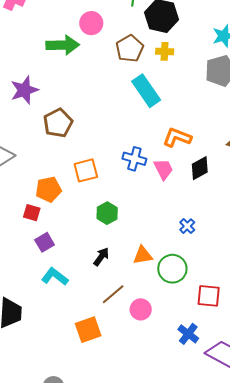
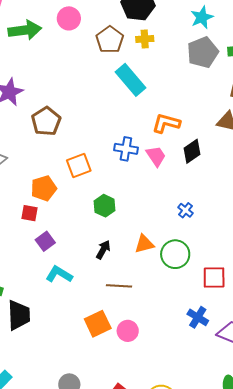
green arrow: (63, 45) -> (25, 30), moved
brown line: (113, 294) -> (119, 286), turned 50
pink circle: (141, 309) -> (128, 331), moved

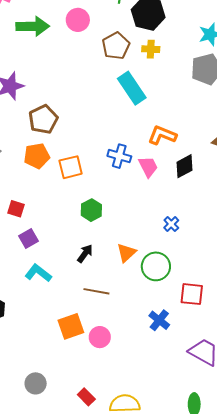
orange pentagon: (44, 188) -> (37, 156), moved
orange triangle: (144, 244) -> (126, 253), turned -35
blue cross: (198, 317) -> (159, 320), moved

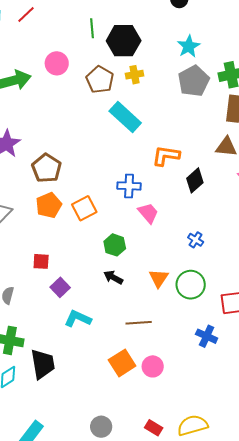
pink trapezoid: (148, 167) -> (148, 213), moved
black arrow: (85, 254) -> (113, 277), moved, turned -84

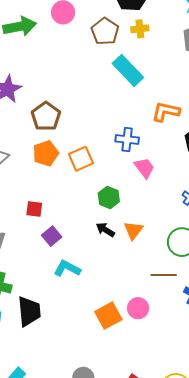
orange triangle: (159, 278) -> (133, 230), moved
brown line: (139, 323) -> (164, 275), moved
pink circle: (153, 366) -> (138, 308), moved

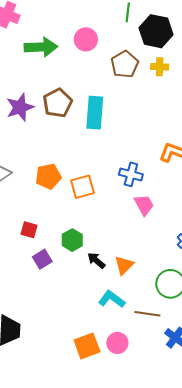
cyan rectangle: (128, 70) -> (95, 113), moved, turned 40
brown pentagon: (46, 116) -> (58, 103), moved
green hexagon: (109, 197) -> (72, 240), moved
cyan L-shape: (67, 268) -> (112, 299), moved

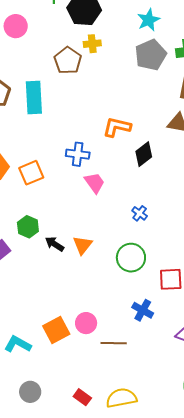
brown pentagon: (125, 64) -> (68, 60), moved
cyan L-shape: (112, 299) -> (18, 344), moved
brown line: (147, 314) -> (114, 343), moved

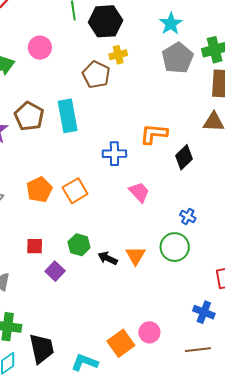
blue cross: (78, 154) -> (114, 154), moved
green circle: (131, 258) -> (175, 247), moved
brown line: (114, 343) -> (198, 350), moved

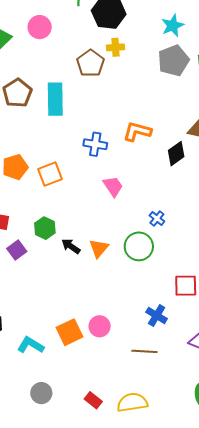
black diamond: (184, 157) -> (176, 154), moved

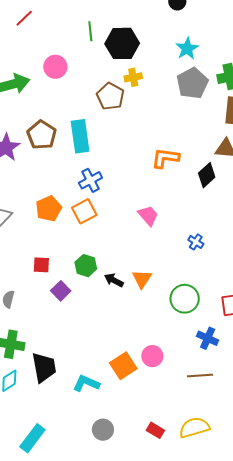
blue cross: (95, 144) -> (90, 180), moved, turned -30
green circle: (139, 246) -> (185, 299), moved

